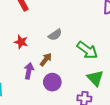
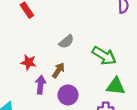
red star: (21, 42) -> (29, 62), moved
green triangle: (95, 78) -> (116, 86), turned -36

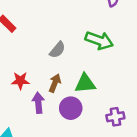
green arrow: (104, 56) -> (99, 41), moved
green triangle: (116, 86) -> (85, 84), moved

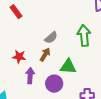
green arrow: (99, 41) -> (84, 35), turned -125
brown arrow: (55, 83) -> (45, 55), moved

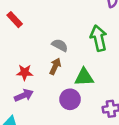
gray semicircle: (51, 38) -> (60, 45), turned -104
purple arrow: (30, 76) -> (24, 95), moved, turned 70

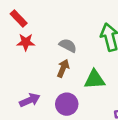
red star: (25, 72) -> (26, 42), moved
purple circle: (70, 99) -> (67, 104), moved

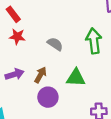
brown arrow: (63, 68) -> (40, 75), moved
purple arrow: (30, 100) -> (15, 74), moved

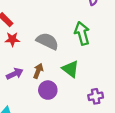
gray semicircle: (55, 44) -> (47, 41), size x1.5
green triangle: (76, 78) -> (70, 69), turned 42

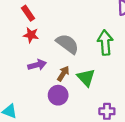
brown arrow: (38, 71) -> (63, 74), moved
purple arrow: (15, 74) -> (37, 65), moved

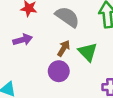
purple arrow: (37, 65) -> (23, 40), moved

